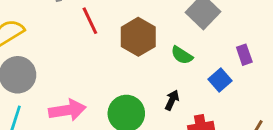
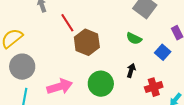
brown hexagon: (138, 37) -> (87, 42), moved

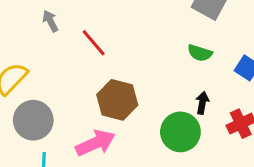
brown hexagon: (87, 42) -> (117, 100), moved
green circle: (101, 84) -> (180, 132), moved

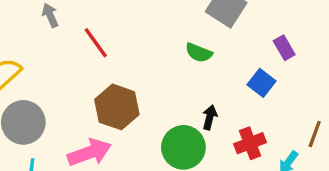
green semicircle: (200, 53) -> (199, 53), moved

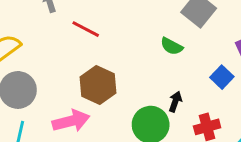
red line: (96, 43) -> (86, 29), turned -32

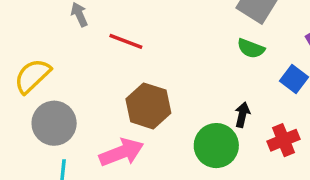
green semicircle: (172, 46) -> (251, 48), moved

